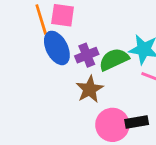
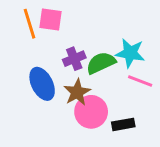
blue ellipse: (57, 48) -> (42, 84), moved
pink circle: (112, 125) -> (91, 112), moved

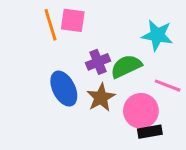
cyan star: (130, 53) -> (157, 35), moved
pink circle: (91, 112) -> (141, 111), moved

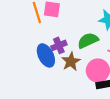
purple cross: (98, 62) -> (59, 45), moved

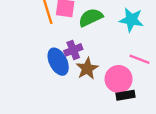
green semicircle: (88, 40) -> (91, 17), moved

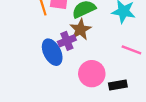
brown star: (87, 69) -> (80, 30), moved
pink circle: (119, 79) -> (92, 74), moved

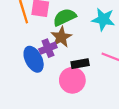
black rectangle: (118, 85) -> (80, 64), moved

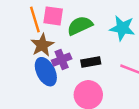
brown star: (61, 37) -> (42, 45), moved
black rectangle: (80, 64) -> (91, 62), moved

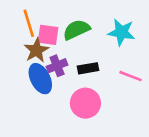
pink square: (53, 16) -> (48, 35), moved

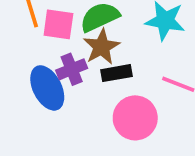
brown star: (36, 50) -> (102, 47), moved
pink circle: (85, 103) -> (135, 118), moved

